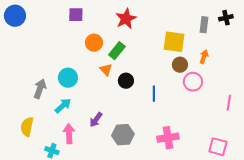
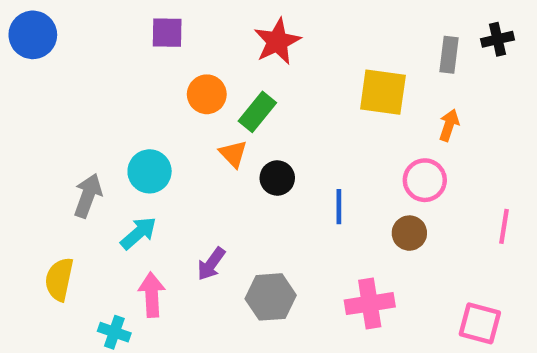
brown circle: (180, 65) -> (409, 233), moved

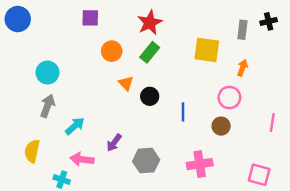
green rectangle: (257, 112) -> (150, 52), moved
cyan circle: (150, 171) -> (47, 73), moved
pink arrow: (152, 295) -> (82, 159), turned -80

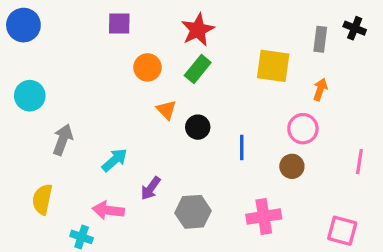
black cross: (269, 21) -> (355, 28), turned 35
cyan circle: (47, 73) -> (30, 96), moved
cyan arrow: (75, 126) -> (115, 160), moved

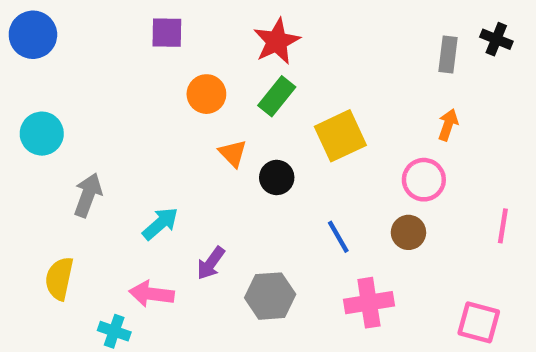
yellow square: (273, 66) -> (340, 136), moved, turned -33
blue line: (242, 147) -> (338, 237), moved, turned -30

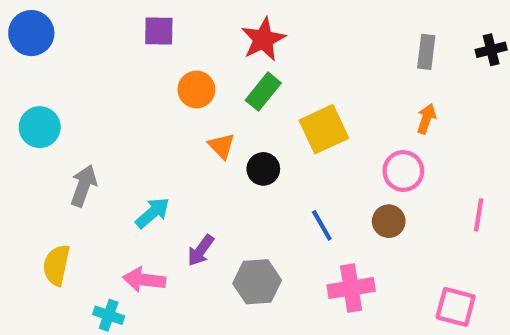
black cross: (496, 39) -> (491, 50), moved, turned -36

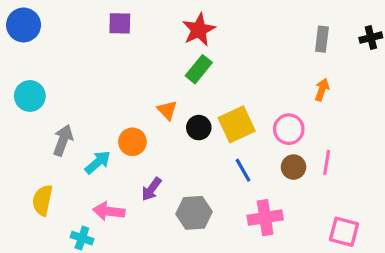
orange circle: (196, 89) -> (132, 142), moved
yellow square: (324, 129) -> (237, 124), moved
pink circle: (403, 171) -> (289, 129), moved
cyan arrow: (153, 213) -> (98, 162), moved
pink line: (479, 215) -> (327, 162), moved

